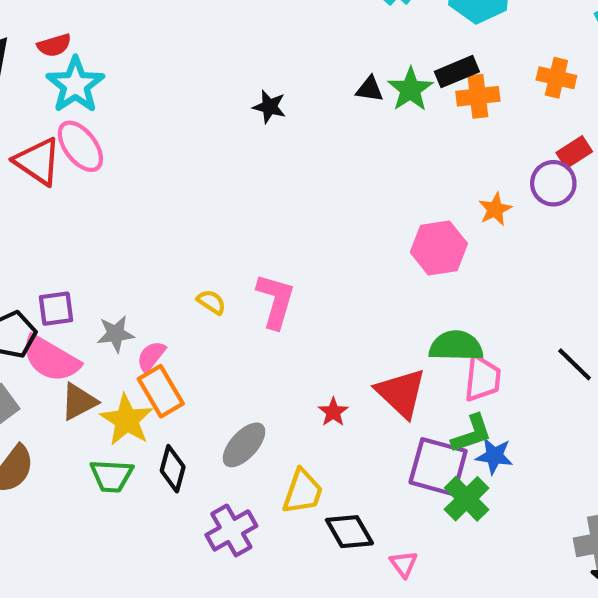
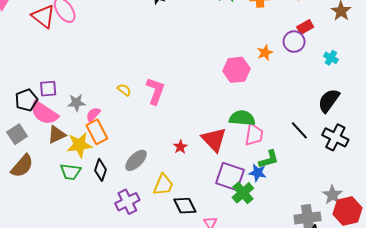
yellow star: (127, 420) -> (79, 145), turned 30
green L-shape: (472, 434) -> (269, 159), moved

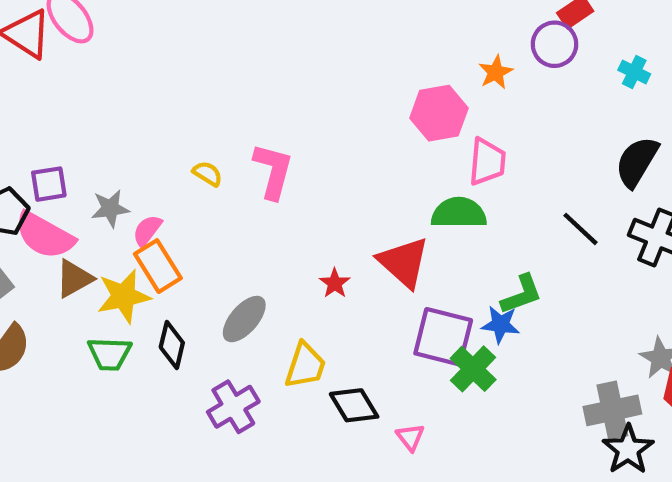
pink trapezoid: (254, 135) -> (487, 162), moved

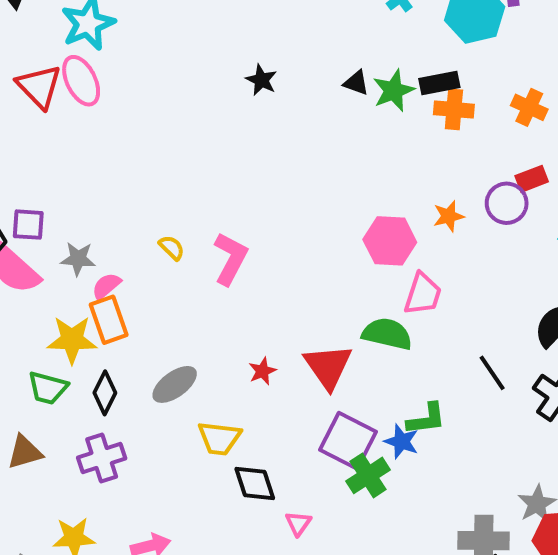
brown triangle: (74, 279) -> (25, 452), moved
yellow trapezoid: (305, 365) -> (219, 438), turned 66
purple cross: (233, 407) -> (102, 458), moved

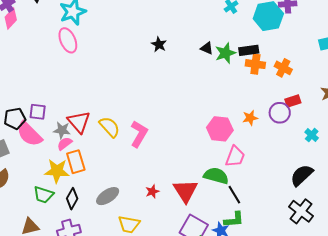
red triangle: (39, 86) -> (79, 122), moved
orange cross: (529, 107) -> (283, 68), moved
yellow semicircle: (172, 248) -> (109, 127), size x1.6
pink semicircle: (106, 286) -> (65, 144), moved
black line: (492, 373) -> (234, 195), moved

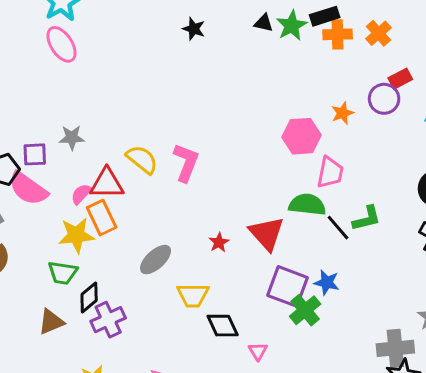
orange cross: (283, 68) -> (378, 33), turned 30
red triangle: (79, 122) -> (107, 184), moved, turned -40
gray star: (62, 130) -> (72, 137), moved
black diamond: (72, 199) -> (89, 297), moved, turned 30
green L-shape: (234, 220) -> (367, 218), moved

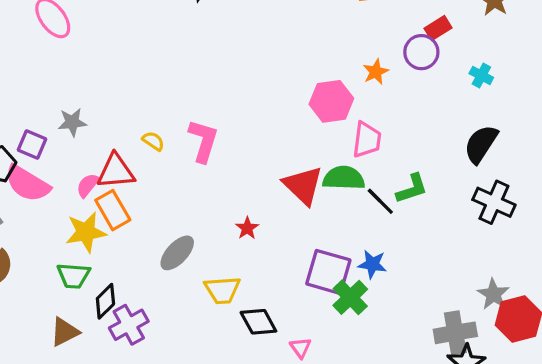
purple square: (35, 154) -> (32, 145), turned 30
yellow semicircle: (142, 159) -> (153, 141), size x0.6
red triangle: (267, 234) -> (303, 185), moved

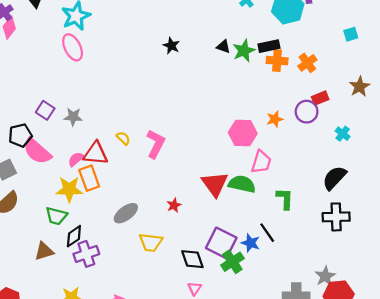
purple square: (32, 145) -> (45, 110), moved
green L-shape: (412, 189) -> (285, 199), turned -80
black line: (380, 201) -> (267, 233), moved
black cross: (494, 202) -> (336, 217), turned -36
black diamond: (258, 322) -> (192, 259), moved

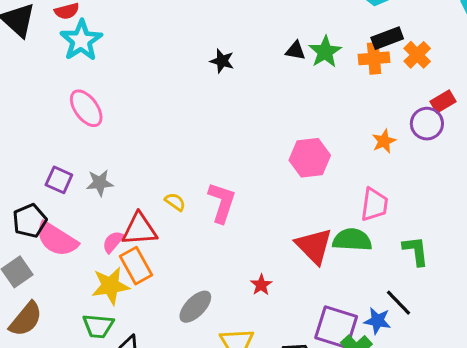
black rectangle: (269, 46) -> (387, 38), moved
pink ellipse: (73, 47) -> (86, 108), moved
pink hexagon: (243, 133) -> (310, 158), moved

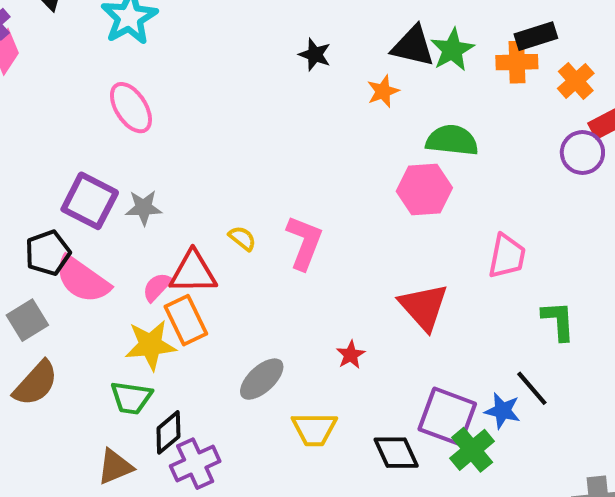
black triangle: (295, 51) -> (413, 46), size x1.6
orange cross: (417, 55) -> (576, 81), moved
orange star: (384, 141) -> (383, 91), moved
purple square: (59, 180) -> (90, 201), size x1.5
green semicircle: (352, 240) -> (452, 140), moved

